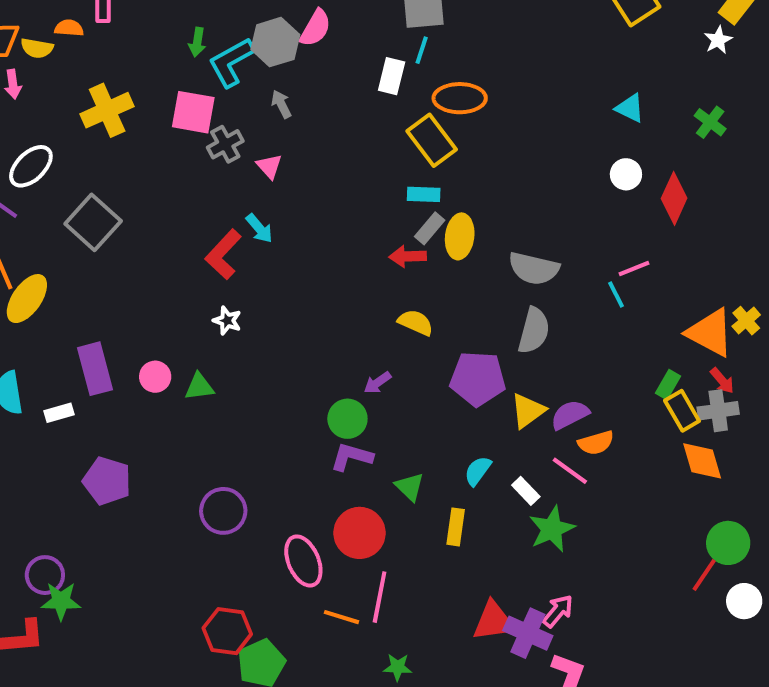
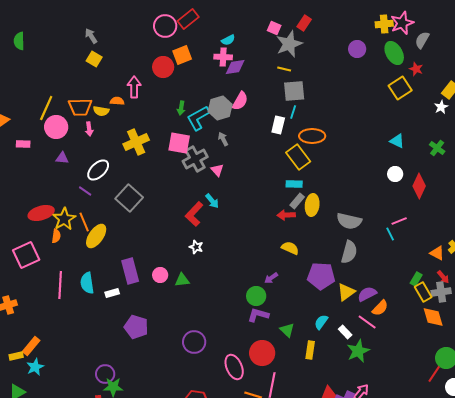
gray cross: (225, 144) -> (195, 159), size x1.4
orange triangle: (710, 333) -> (437, 253), size x0.6
orange semicircle: (596, 443) -> (380, 308), turned -30

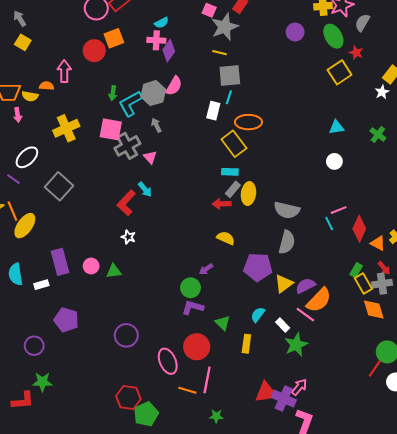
purple diamond: (235, 67) -> (169, 51), turned -45
cyan triangle: (397, 141) -> (336, 127), turned -35
red diamond: (419, 186) -> (359, 229), moved
orange semicircle: (380, 308) -> (319, 300), size x1.5
purple circle: (105, 374) -> (34, 346), moved

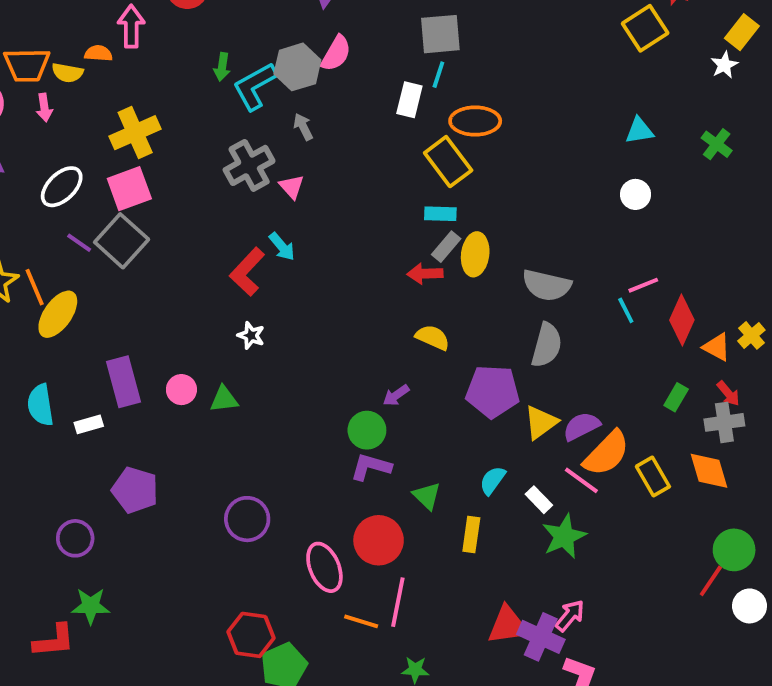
pink square: (111, 129) -> (129, 189), moved, turned -30
purple line: (13, 179) -> (79, 243), moved
yellow rectangle: (363, 284) -> (653, 477), moved

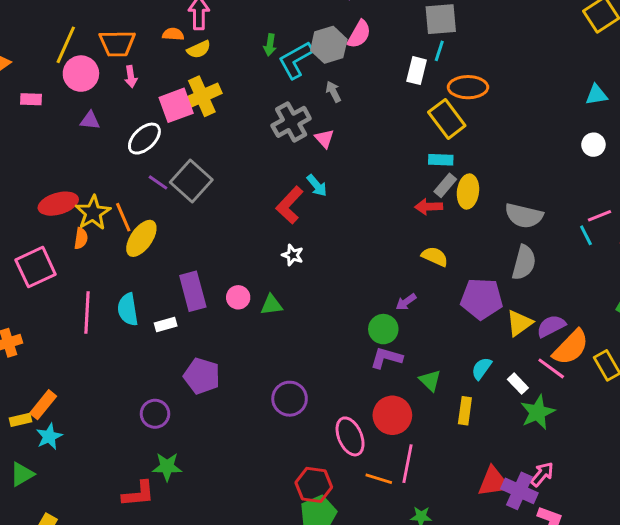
yellow semicircle: (67, 73) -> (199, 49), moved, turned -35
pink square: (129, 189) -> (176, 105), moved
red hexagon: (251, 635) -> (314, 485), moved

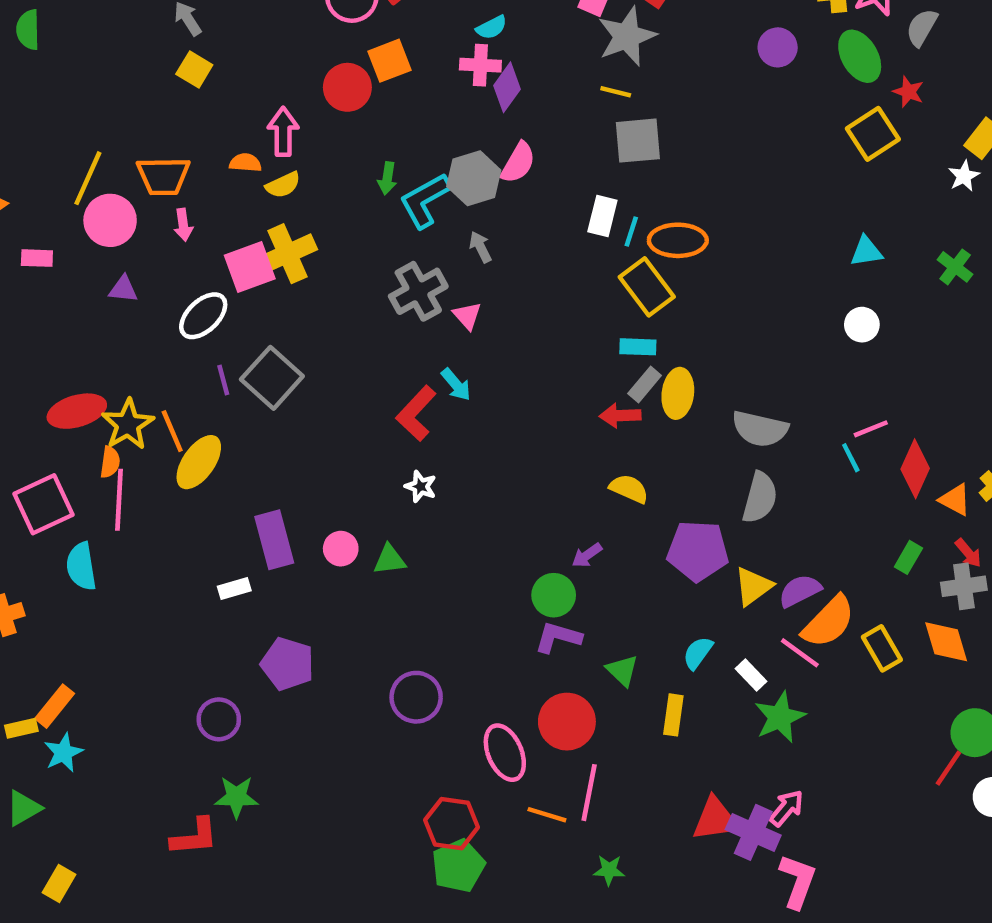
cyan line: (439, 51) -> (631, 231), moved
purple line: (158, 182) -> (223, 380), turned 40
cyan semicircle: (128, 309) -> (81, 566), moved
pink line: (87, 312) -> (119, 500), moved

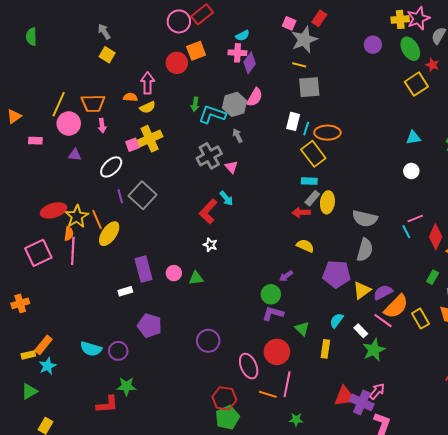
cyan L-shape: (425, 200) -> (212, 114), turned 48
pink square: (250, 267) -> (132, 145), size x0.6
cyan semicircle: (81, 566) -> (91, 349), moved, turned -65

